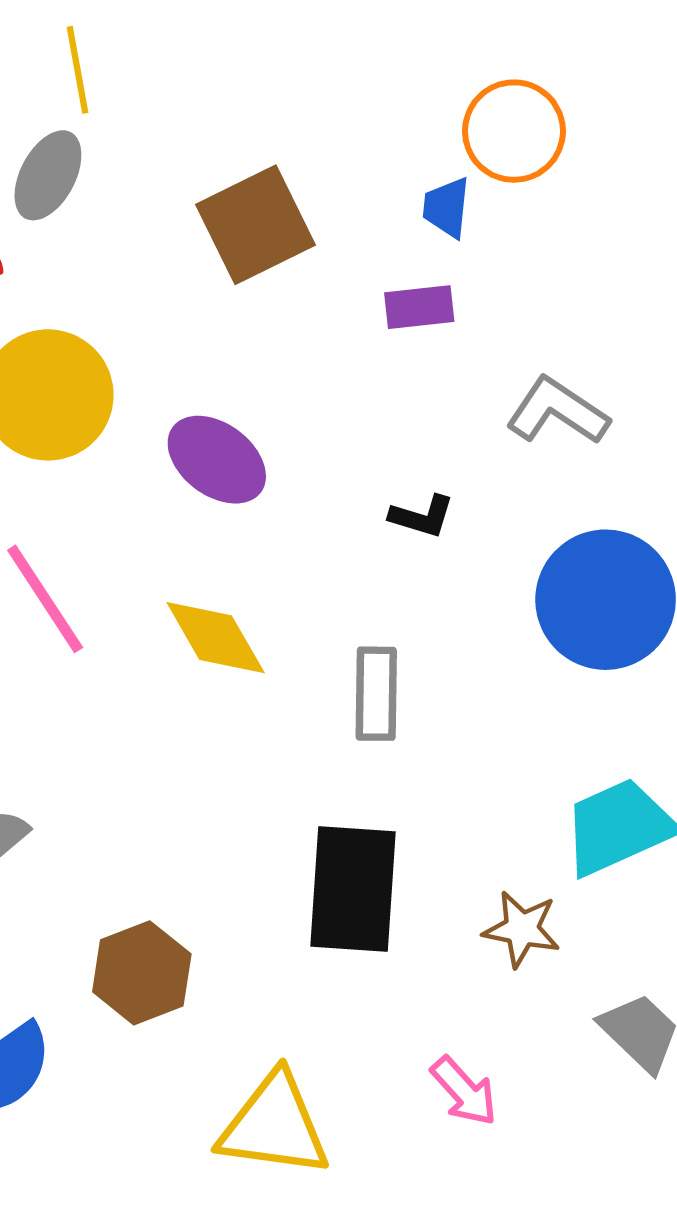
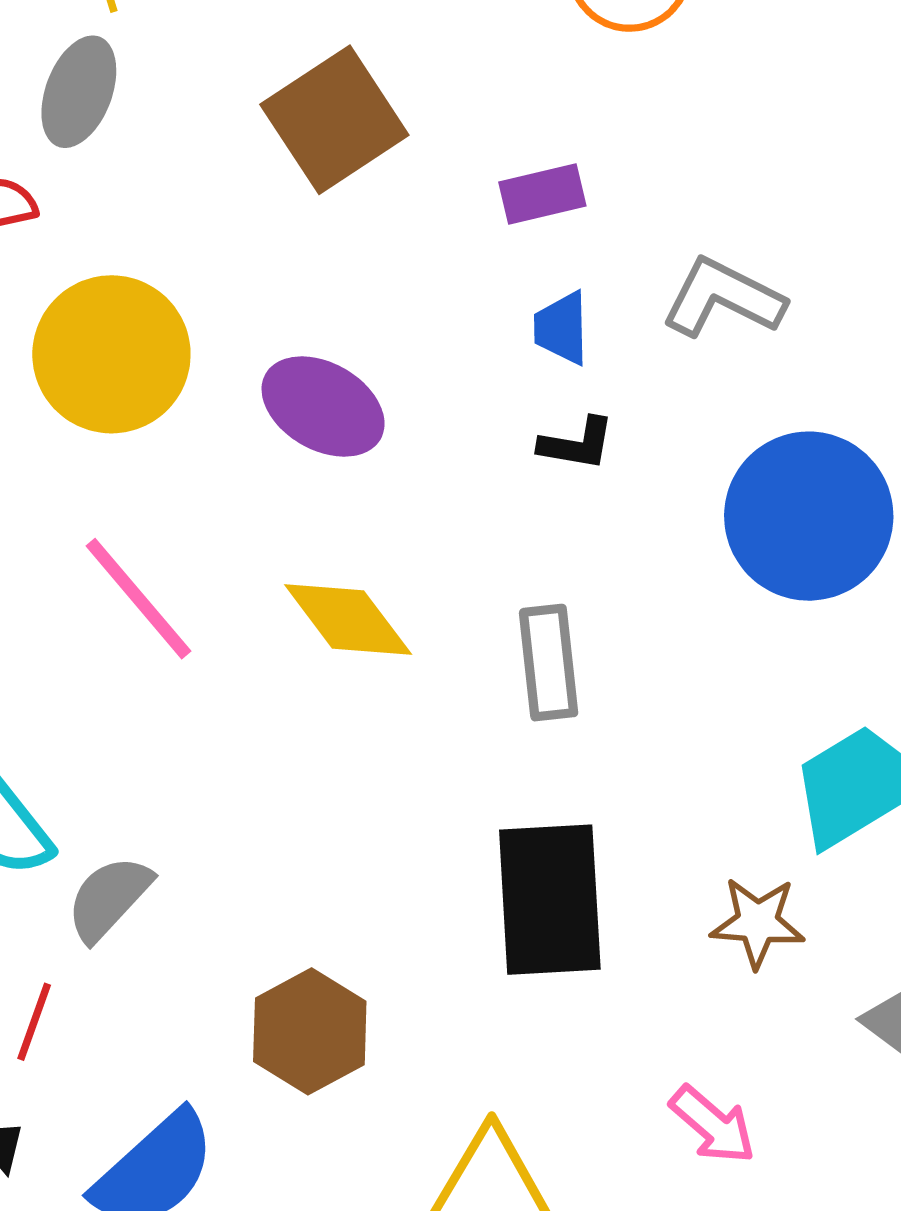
blue trapezoid: (447, 208) -> (562, 328), moved

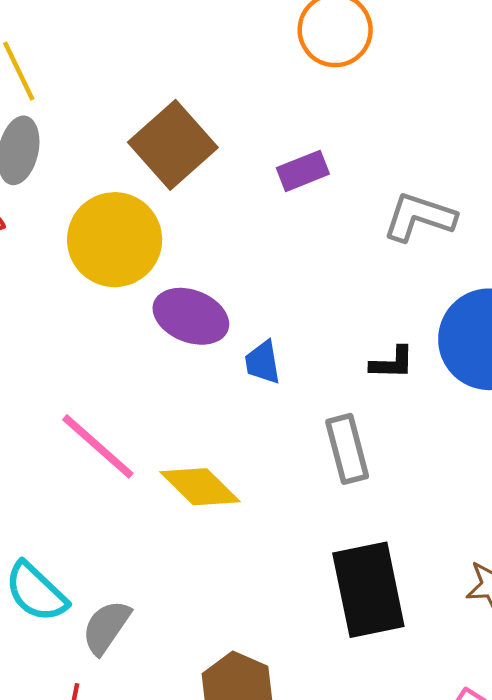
blue trapezoid: (562, 328) -> (263, 362), moved
yellow circle: (111, 354) -> (115, 240), moved
black L-shape: (577, 444) -> (392, 363), moved
yellow diamond: (348, 620) -> (200, 487), moved

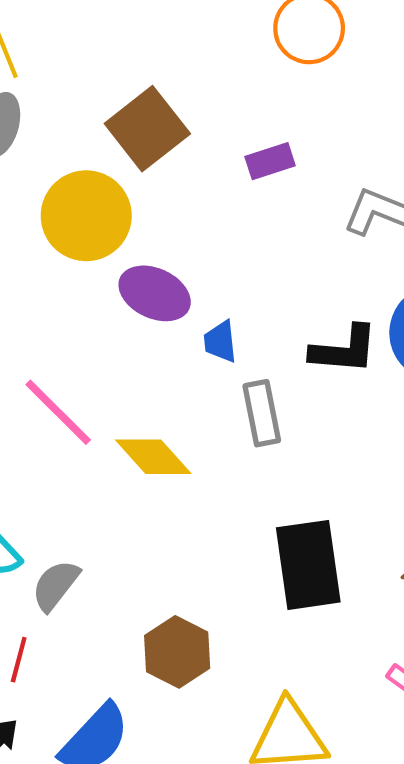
black L-shape: (392, 363) -> (344, 350), size x1.6
gray rectangle: (347, 449) -> (262, 413), moved

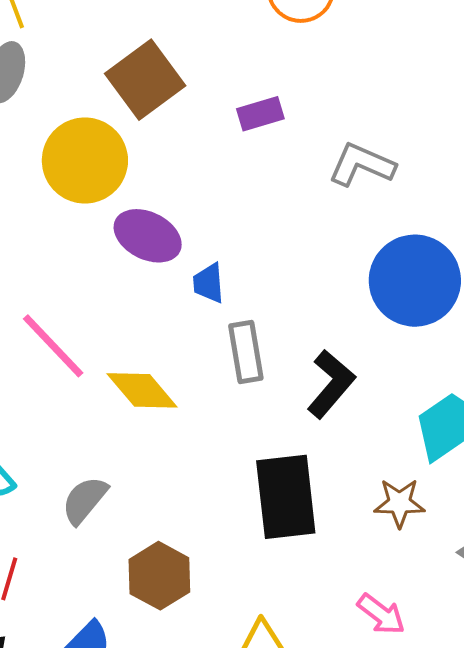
black L-shape: (344, 350) -> (331, 384), moved, turned -56
gray semicircle: (56, 585) -> (85, 500), moved

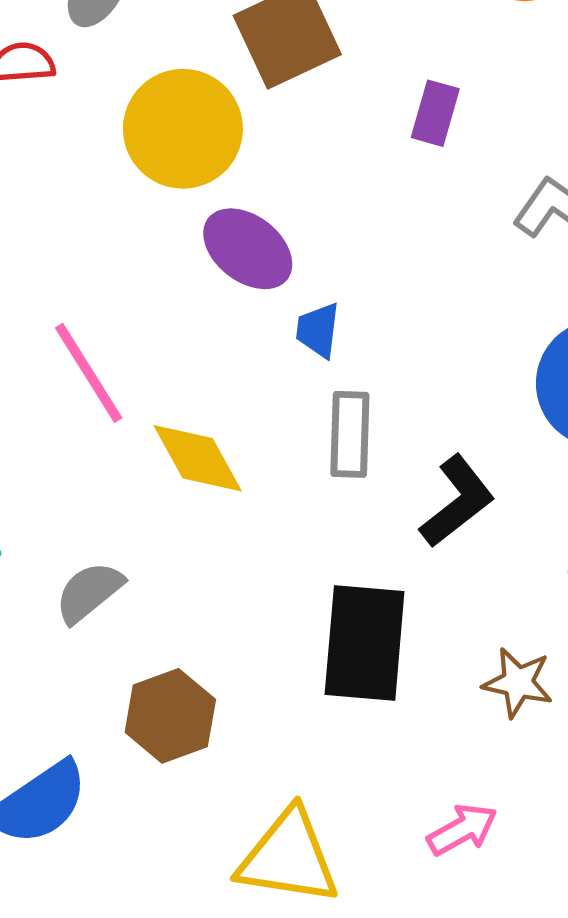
purple rectangle: (260, 114) -> (435, 113), turned -69
pink arrow: (381, 614) -> (462, 829), turned -78

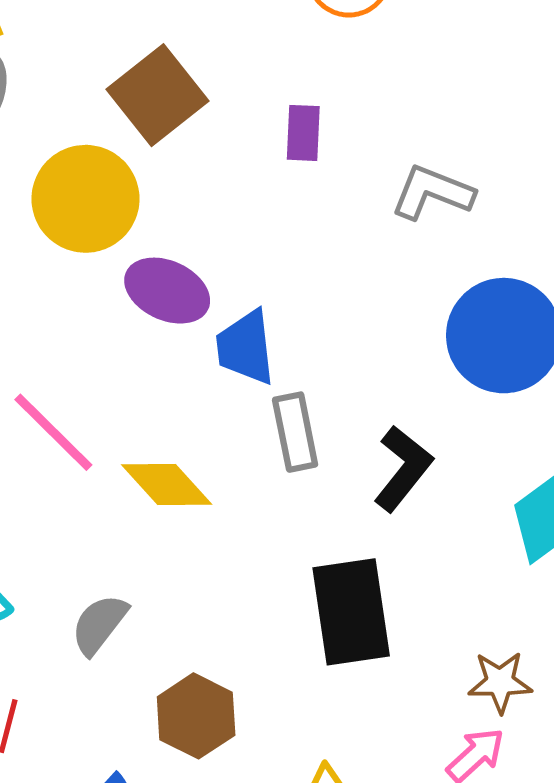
blue trapezoid: (318, 330) -> (246, 347), size x1.5
brown star: (518, 683) -> (500, 682), moved

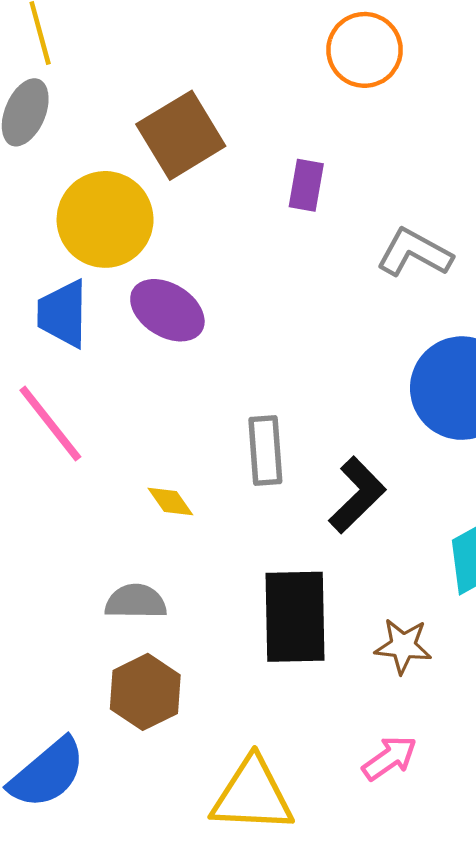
blue trapezoid: (246, 347) -> (63, 314), moved
yellow diamond: (167, 485) -> (170, 502), moved, size x0.6
gray semicircle: (99, 624) -> (136, 602), moved, turned 46
brown star: (500, 682) -> (403, 646), moved

